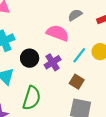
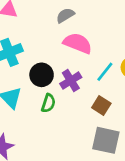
gray semicircle: (75, 15) -> (65, 15), moved
green semicircle: (32, 98) -> (48, 103), moved, size x0.6

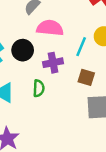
black circle: (42, 75) -> (23, 50), moved
purple cross: (71, 80) -> (53, 63), turned 36

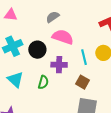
cyan line: (81, 47) -> (84, 57), turned -49

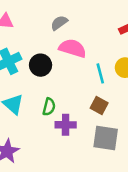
purple cross: (59, 65) -> (66, 125), moved

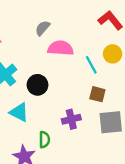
black circle: (41, 65) -> (38, 85), moved
green semicircle: (49, 107) -> (44, 140), moved

